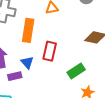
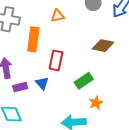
blue triangle: (27, 62) -> (42, 83), moved

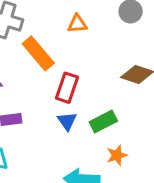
orange rectangle: (33, 39) -> (38, 53), turned -55
blue triangle: (42, 83) -> (67, 121), moved

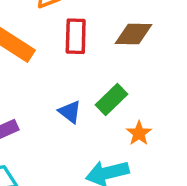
red rectangle: (67, 88) -> (76, 36), moved

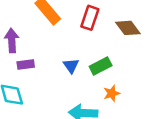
brown diamond: (134, 34) -> (128, 28), turned 35

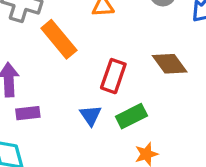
red rectangle: (90, 18) -> (113, 76), moved

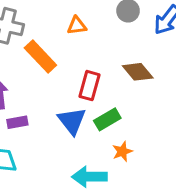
blue triangle: (91, 115) -> (72, 121), size x1.5

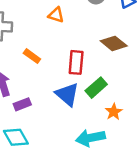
orange triangle: (77, 26) -> (56, 15), turned 35
orange rectangle: (40, 57) -> (32, 56), moved, size x0.6

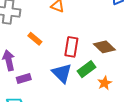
brown diamond: (114, 43) -> (104, 47), moved
orange star: (114, 112) -> (105, 83), moved

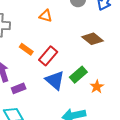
red rectangle: (71, 47) -> (48, 56), moved, turned 36
brown diamond: (104, 47) -> (92, 39), moved

